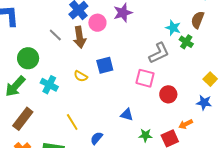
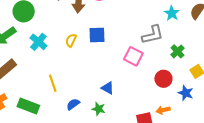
green cross: (186, 42) -> (177, 51), moved
yellow semicircle: (81, 76) -> (71, 40), turned 72
red circle: (168, 94) -> (163, 79), moved
green star: (145, 135) -> (99, 109), moved

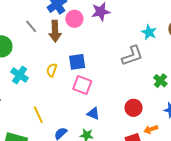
green cross: (177, 51) -> (160, 81), moved
pink square: (133, 56) -> (82, 85), moved
red circle: (163, 79) -> (134, 108), moved

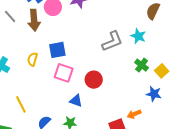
cyan star: (149, 32) -> (138, 36), moved
red circle: (134, 108) -> (94, 80), moved

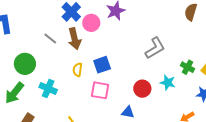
cyan star: (138, 36) -> (168, 83), moved
yellow semicircle: (32, 59) -> (77, 70), moved
pink square: (64, 73) -> (100, 90), moved

